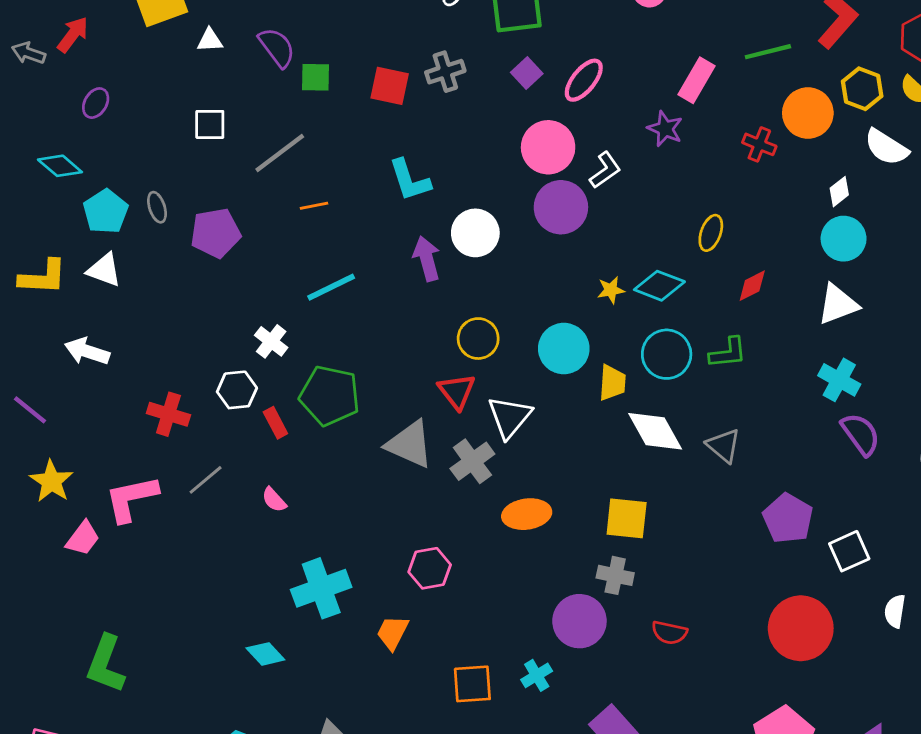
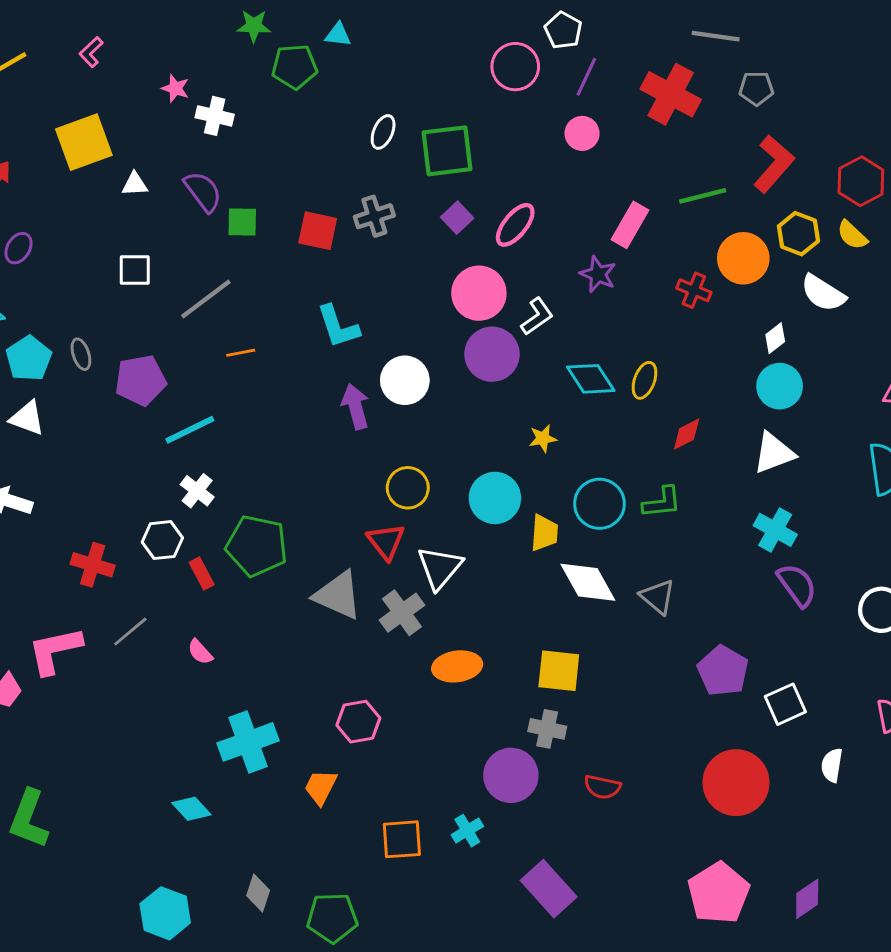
cyan diamond: (659, 286) -> (591, 379), moved, turned 36
cyan line: (331, 287) -> (190, 430), moved

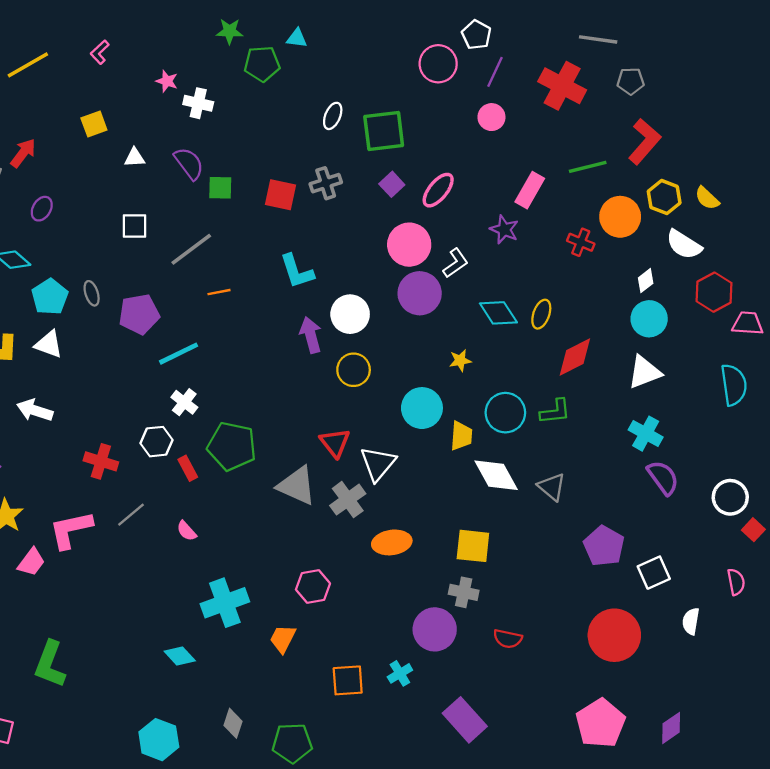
yellow square: (84, 142) -> (94, 124), size x0.6
red hexagon: (861, 181) -> (714, 292), moved
red diamond: (687, 434) -> (575, 357), size x1.5
yellow circle: (408, 488) -> (354, 370), moved

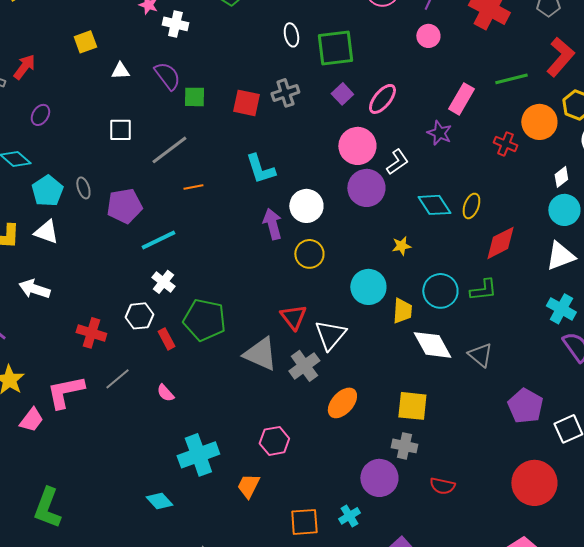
white ellipse: (333, 116) -> (291, 35), turned -35
orange ellipse: (392, 542) -> (342, 403), turned -40

